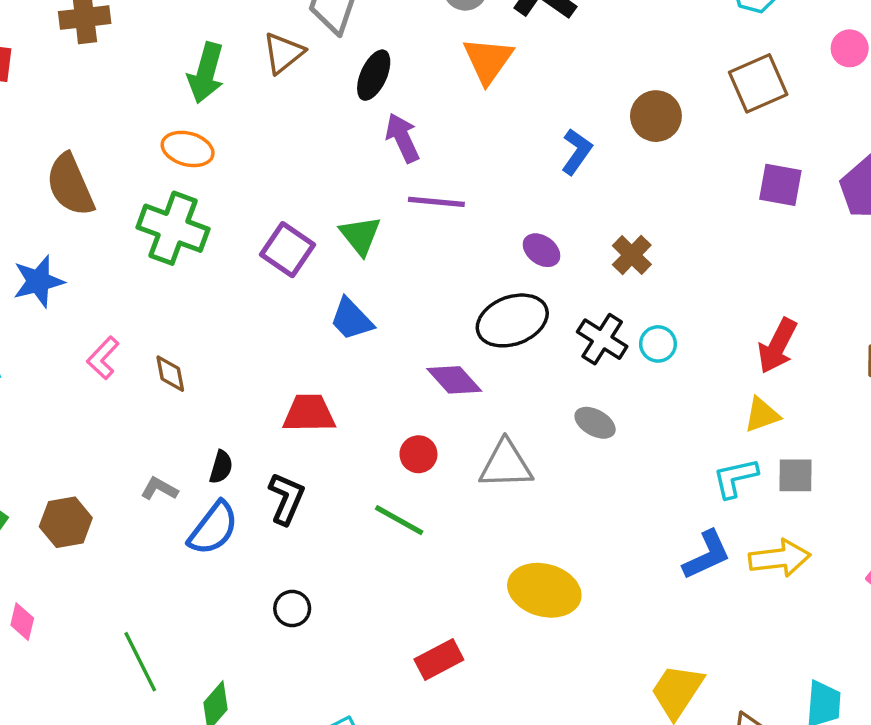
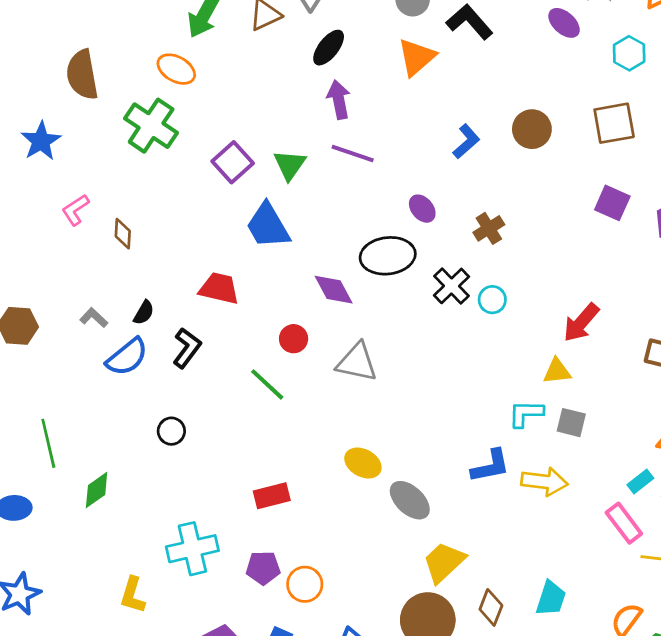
blue star: (38, 281) -> (41, 141), turned -30
blue trapezoid: (351, 319) -> (268, 226), size x1.4
gray ellipse: (595, 423) -> (410, 500), moved, size x1.4
yellow ellipse: (544, 590) -> (363, 463), size x0.7

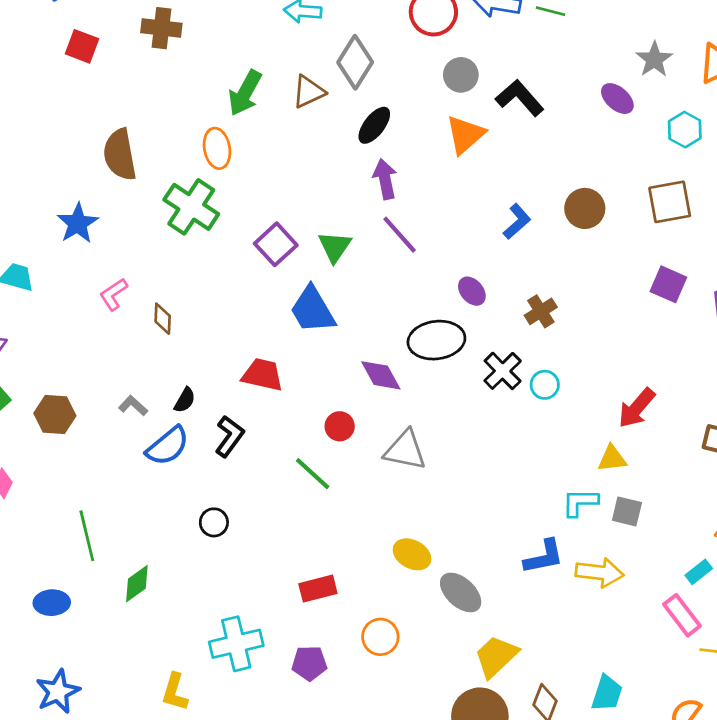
orange ellipse: (176, 69) -> (217, 148), turned 51
purple line: (353, 154) -> (400, 235), turned 30
orange circle: (305, 584) -> (380, 637), moved

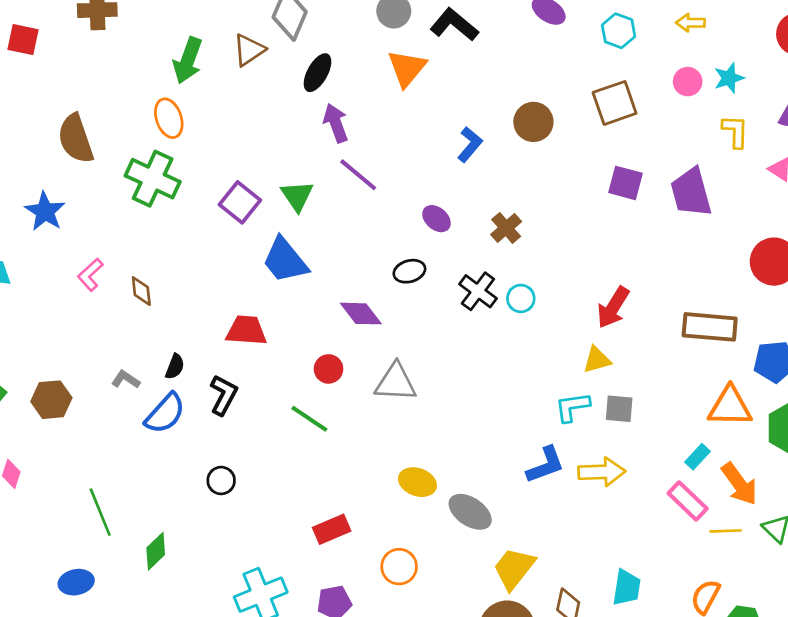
black ellipse: (436, 340) -> (409, 271), size x0.6

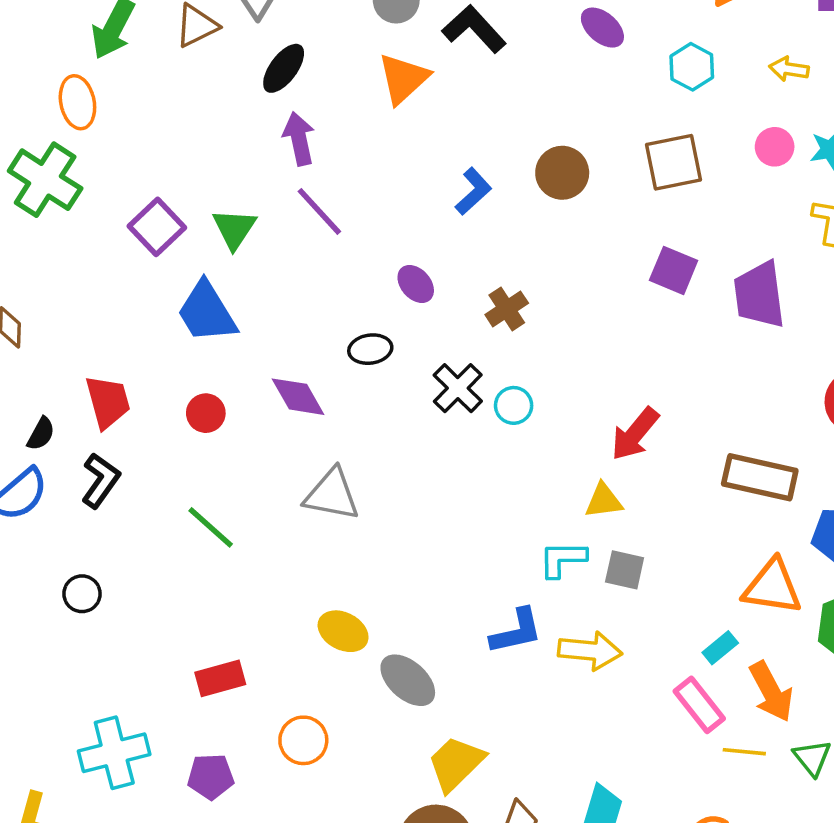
red trapezoid: (246, 330) -> (108, 402), moved, turned 63
red circle: (329, 369) -> (206, 413), moved

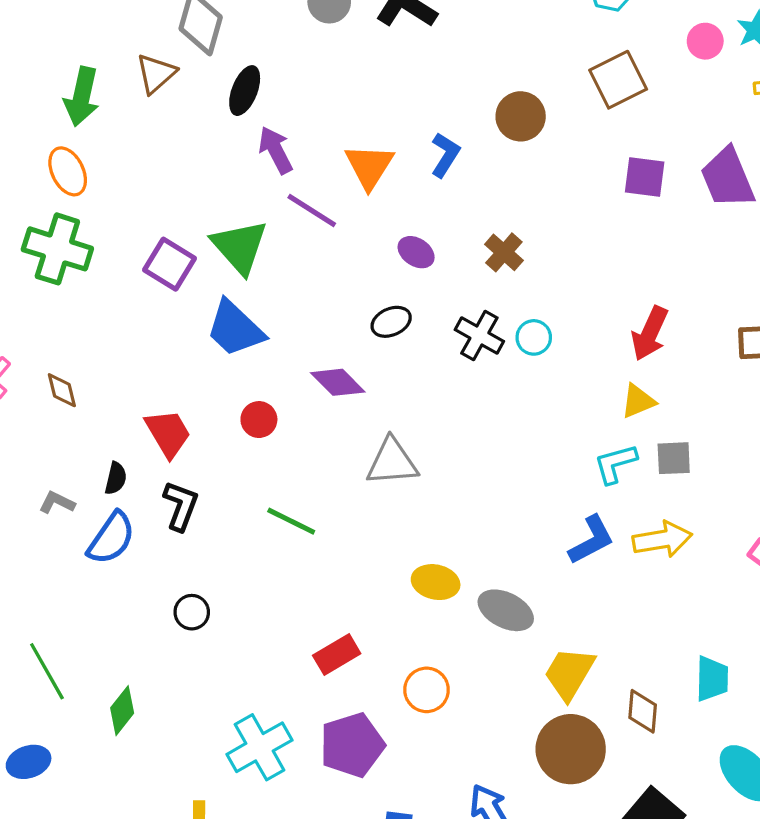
orange triangle: (403, 79) -> (369, 166), moved
green triangle: (234, 229) -> (240, 247), size x1.4
purple pentagon: (211, 777) -> (352, 745), size x1.5

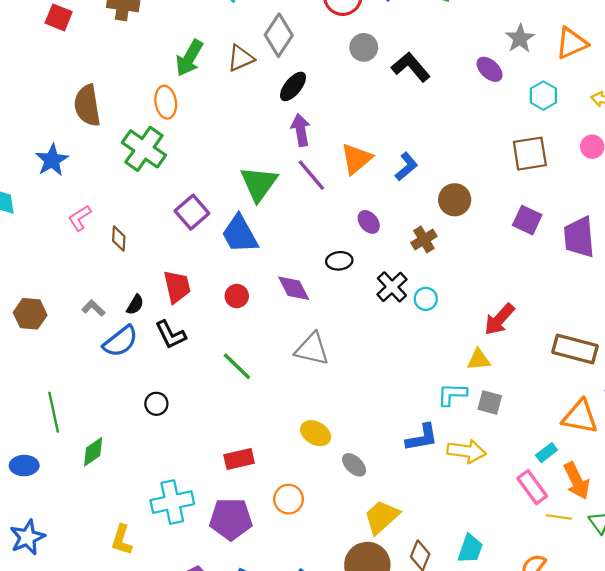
brown circle: (521, 116) -> (455, 200), moved
purple square: (170, 264) -> (192, 212), moved
black L-shape: (181, 506) -> (171, 335), turned 116
gray ellipse: (506, 610) -> (354, 465), size x0.7

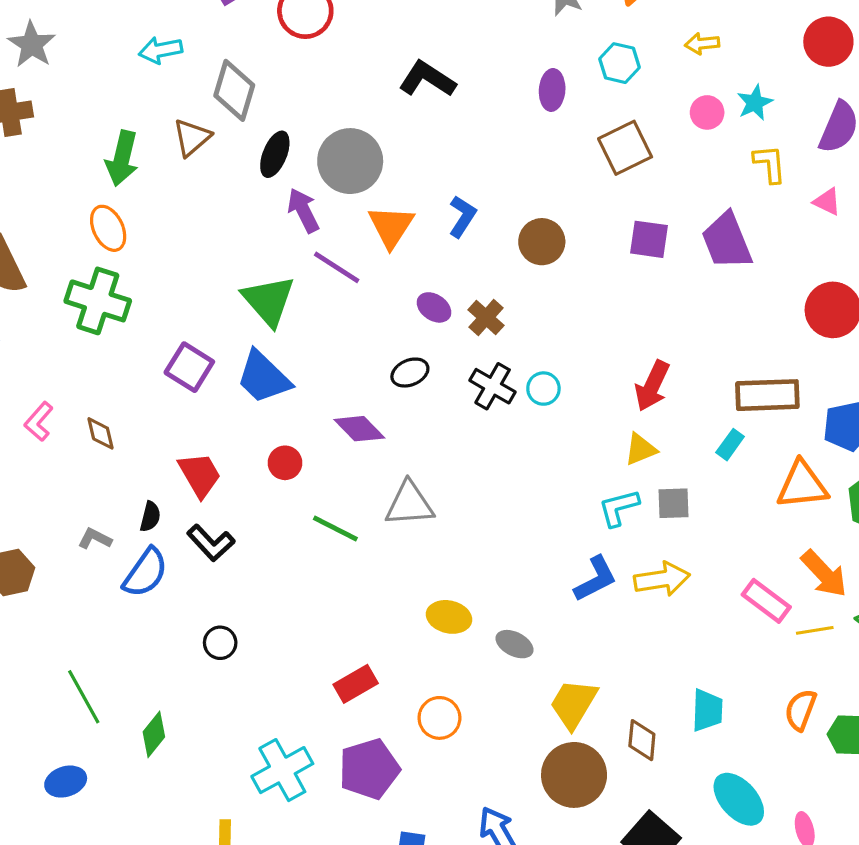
gray circle: (364, 47) -> (350, 161), moved, size x1.6
purple ellipse: (490, 69) -> (552, 90), moved, turned 68
brown cross: (424, 240) -> (486, 318), moved
green line: (237, 366) -> (335, 529), moved
cyan rectangle: (547, 453) -> (730, 445), moved

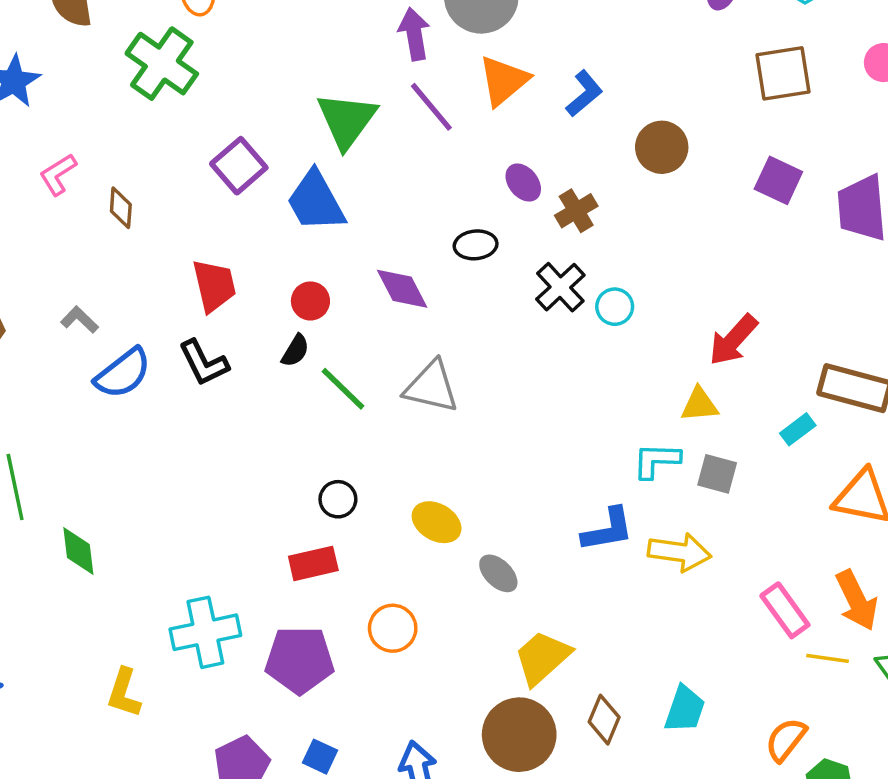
black semicircle: (150, 517) -> (295, 351), moved
black circle: (220, 643) -> (338, 499), moved
green diamond: (154, 734) -> (78, 551), turned -63

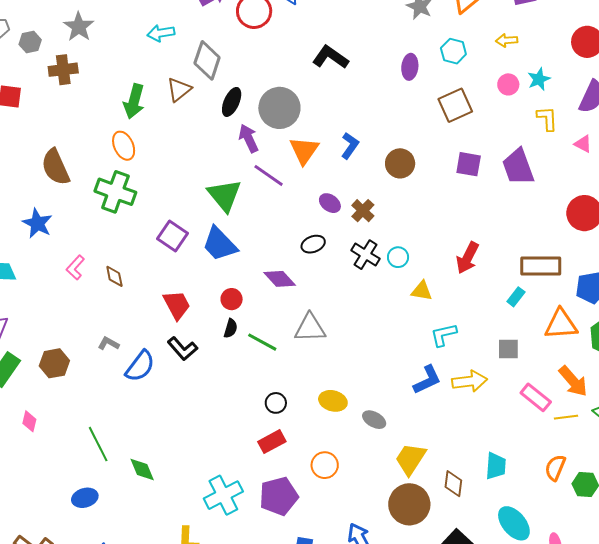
yellow triangle: (699, 405) -> (422, 291), moved, turned 30
gray square: (717, 474) -> (508, 349), moved

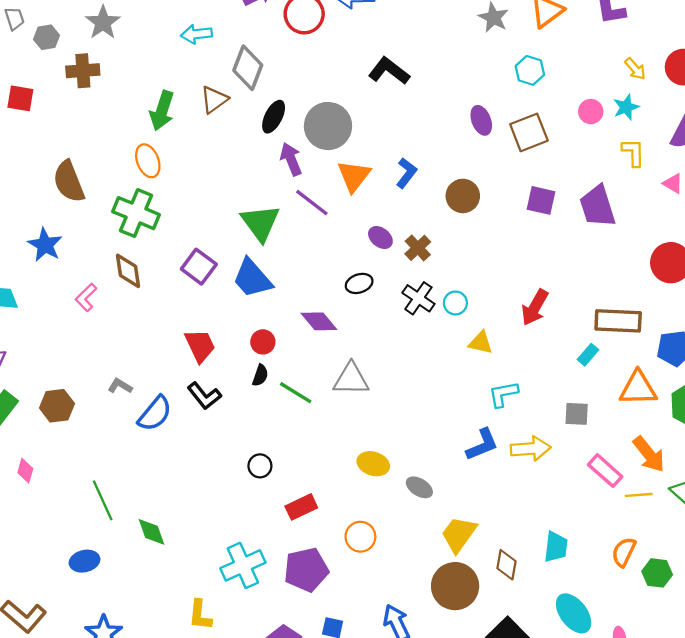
yellow arrow: (507, 40) -> (635, 69), moved, turned -130
purple ellipse: (410, 67) -> (481, 120), moved, turned -30
brown diamond: (114, 276) -> (128, 271), moved, size x1.4
black circle: (276, 403) -> (260, 466), moved

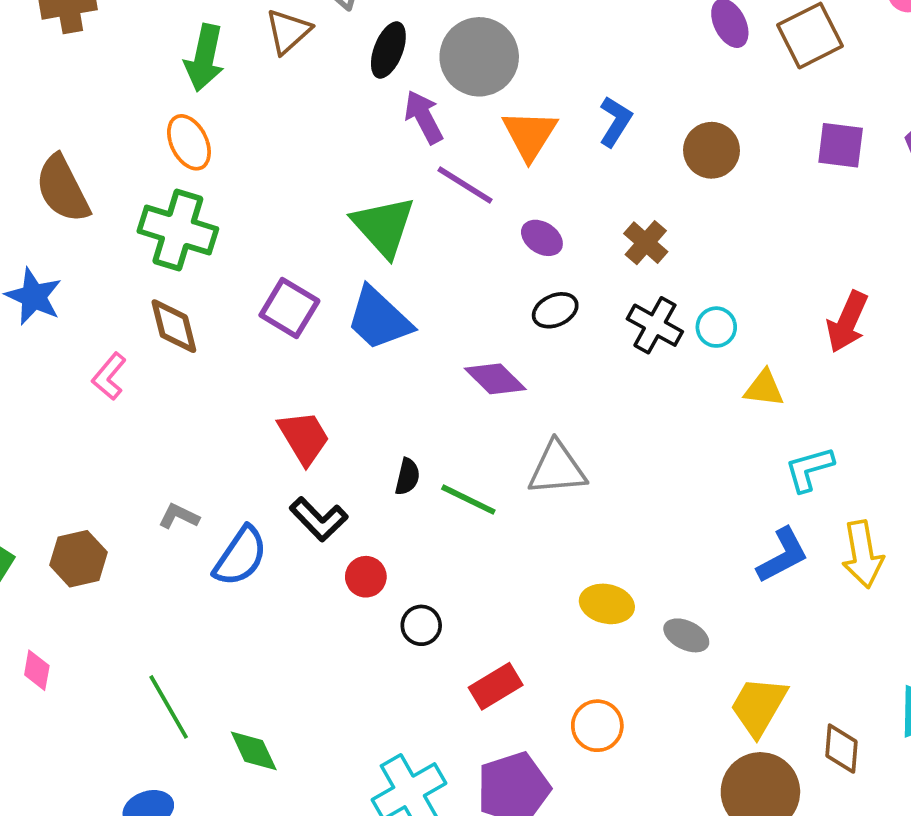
purple ellipse: (380, 238) -> (542, 238), moved
red circle: (263, 342) -> (366, 577), moved
yellow arrow: (531, 449) -> (863, 554), turned 90

